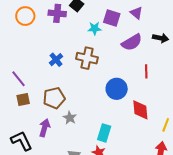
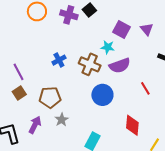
cyan star: (95, 28) -> (108, 47), moved
purple semicircle: (132, 42) -> (120, 66), moved
red line: (146, 71) -> (145, 88), turned -40
blue circle: (117, 89) -> (102, 95), moved
brown square: (23, 99) -> (19, 93), turned -32

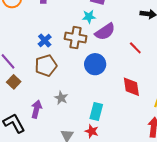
brown pentagon: (50, 97) -> (46, 66), moved

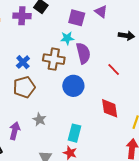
purple semicircle: (105, 32) -> (83, 53), turned -70

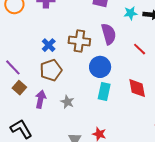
cyan star: (67, 38) -> (130, 13), moved
purple arrow: (15, 131) -> (41, 99), moved
cyan rectangle: (74, 133) -> (104, 92), moved

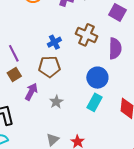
brown cross: (79, 41) -> (86, 35), moved

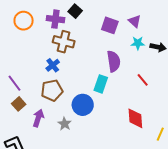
brown cross: (86, 35) -> (64, 42), moved
blue circle: (97, 78) -> (83, 105), moved
cyan rectangle: (94, 102) -> (101, 84), moved

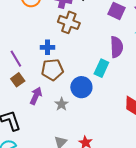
blue cross: (53, 65) -> (47, 47), moved, turned 32

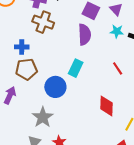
purple semicircle: (117, 47) -> (85, 35), moved
gray star: (62, 104) -> (43, 117), moved, size x1.5

